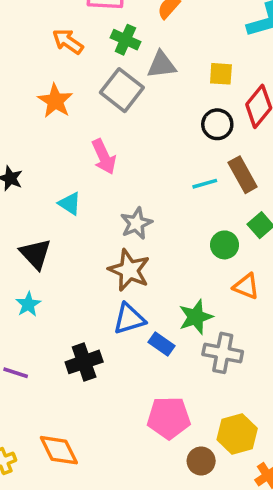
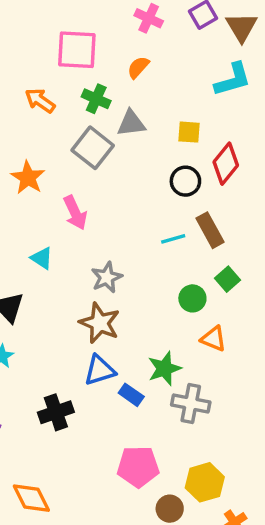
orange star: (55, 101) -> (28, 178), moved

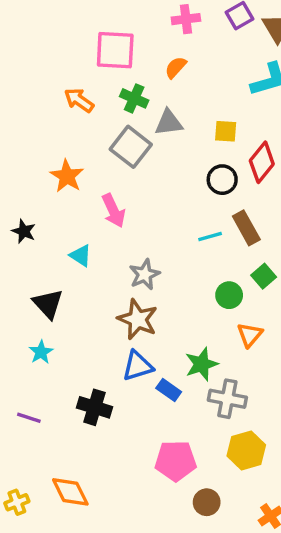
pink cross: (149, 18) -> (186, 19), turned -32
orange triangle: (213, 339) -> (250, 335), turned 48
black cross: (56, 412) -> (95, 407), turned 36
yellow hexagon: (205, 482) -> (246, 450), moved

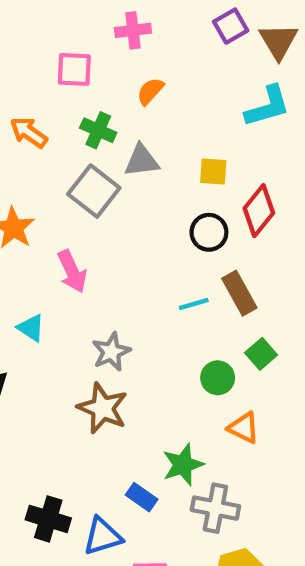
pink cross: (186, 19) -> (133, 30), moved
pink square: (115, 50) -> (74, 69), size x0.7
orange triangle: (250, 335) -> (244, 428), turned -44
blue triangle: (138, 366) -> (103, 536), moved

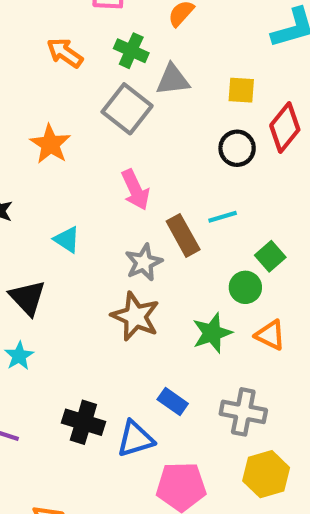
pink arrow: (72, 271) -> (135, 190), moved
brown rectangle: (239, 293) -> (183, 235), moved
green square: (261, 354) -> (270, 256), moved
green star: (183, 465) -> (212, 333), moved

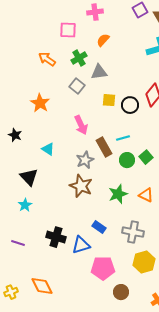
green cross: (131, 51) -> (79, 58), turned 35
yellow square: (241, 90) -> (109, 100), moved
gray square: (127, 109) -> (77, 86), size x0.7
green circle: (245, 287) -> (127, 160), moved

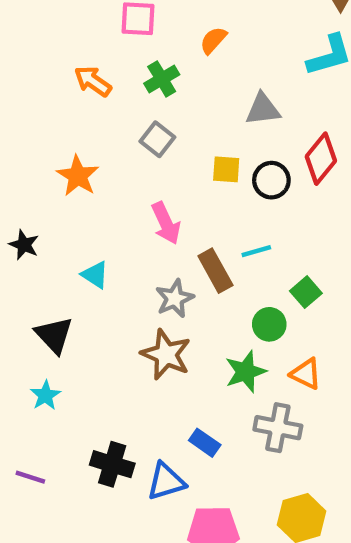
gray triangle: (99, 72) -> (263, 109), moved
green circle: (127, 160) -> (269, 324), moved
gray cross: (133, 232) -> (278, 428), moved

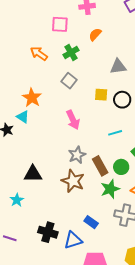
brown rectangle: (215, 271) -> (100, 166), moved
cyan triangle: (95, 275) -> (23, 117), moved
black triangle: (54, 335) -> (33, 174), moved, turned -48

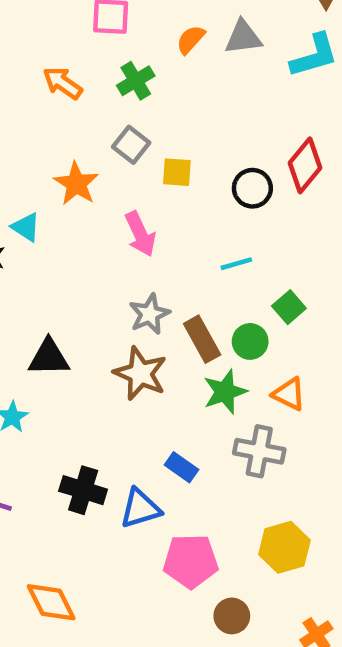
gray triangle: (118, 67) -> (243, 37), moved
yellow square: (101, 95) -> (177, 172), moved
orange star: (32, 98) -> (76, 184), moved

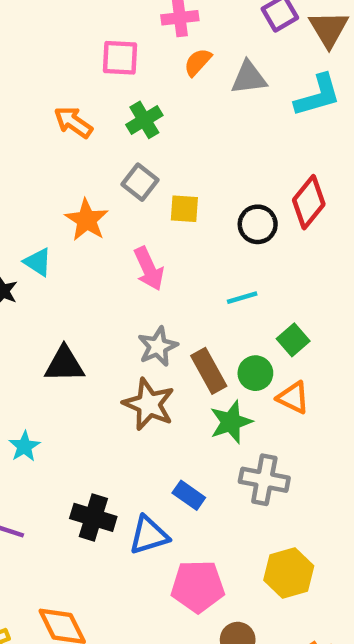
orange semicircle: (191, 40) -> (198, 62), moved
black triangle: (49, 357) -> (64, 364), moved
orange triangle: (289, 394) -> (293, 398), moved

